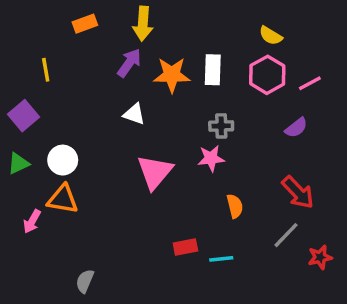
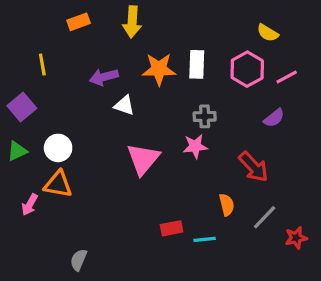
yellow semicircle: (271, 36) -> (268, 33), moved
purple arrow: (129, 63) -> (104, 77), moved, turned -140
red arrow: (298, 192) -> (253, 167), moved
orange semicircle: (235, 206) -> (227, 205), moved

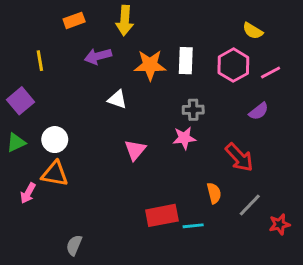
purple arrow: (104, 77) -> (98, 56), moved
pink triangle: (143, 159) -> (135, 150), size x0.7
red rectangle: (172, 228) -> (162, 215), size x1.5

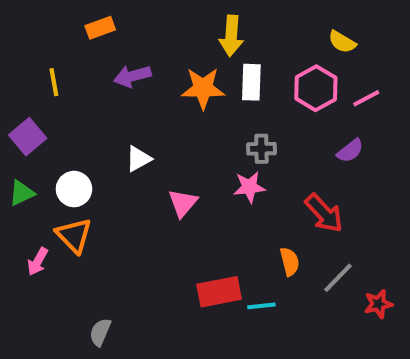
yellow arrow: (125, 20) -> (231, 36), moved
white triangle: (117, 99) -> (138, 159), moved, turned -48
orange triangle: (55, 174) -> (74, 235), turned 36

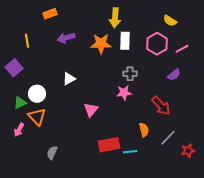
green triangle: (22, 193) -> (20, 103), moved
pink triangle: (183, 203) -> (91, 110), moved
gray semicircle: (100, 332) -> (52, 153), moved

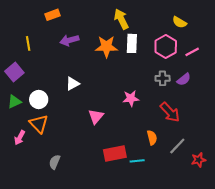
yellow arrow: (115, 18) -> (121, 19), turned 150
gray cross: (130, 74) -> (163, 78), moved
green triangle: (20, 103) -> (14, 102), moved

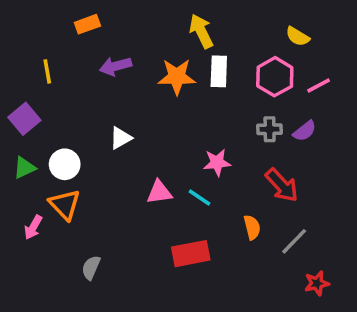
pink triangle: (96, 116) -> (159, 192), turned 42
red star: (199, 160) -> (317, 283), moved
cyan line: (137, 161) -> (200, 198), moved, turned 40

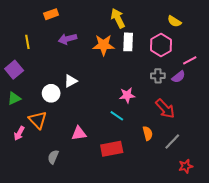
pink line: (319, 85) -> (190, 60), moved
white circle: (65, 164) -> (51, 93), moved
pink triangle: (159, 192) -> (79, 133), moved

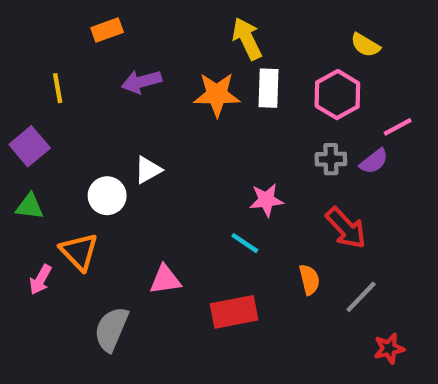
green triangle: (14, 98) -> (30, 206), turned 32
gray semicircle: (53, 157) -> (111, 329), size x1.5

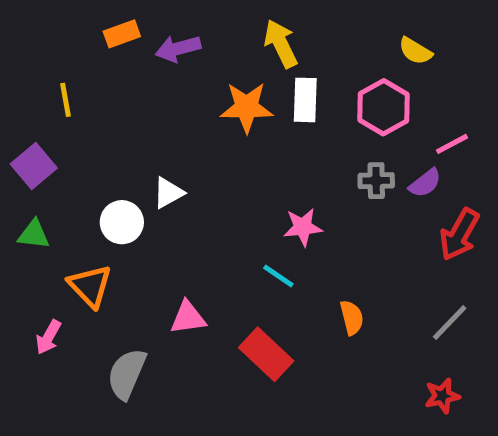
purple arrow: (142, 82) -> (178, 49), moved
red arrow: (346, 228) -> (459, 234), moved, turned 72
pink arrow: (40, 280) -> (48, 337), moved
gray line: (361, 297) -> (450, 322), moved
red rectangle: (234, 312) -> (266, 354), turned 54

